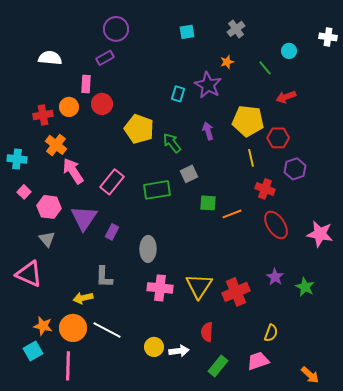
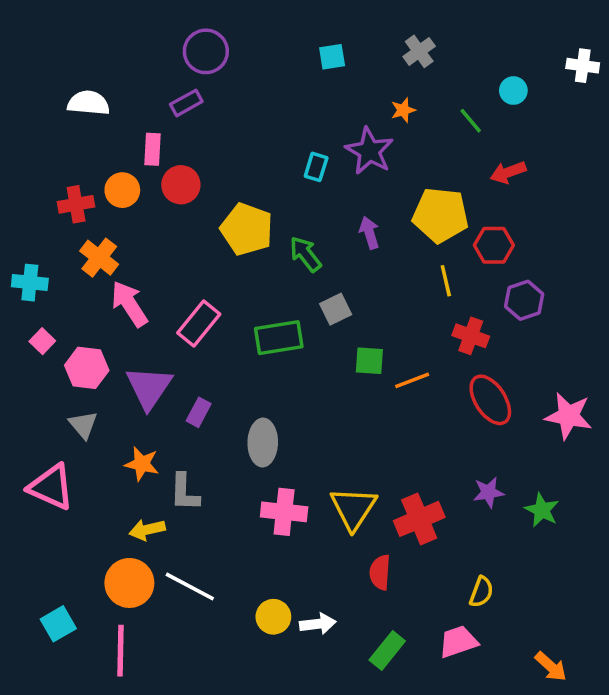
purple star: (275, 277) -> (489, 492), turned 30
orange star: (43, 326) -> (142, 464), moved
red semicircle: (207, 332) -> (380, 572), moved

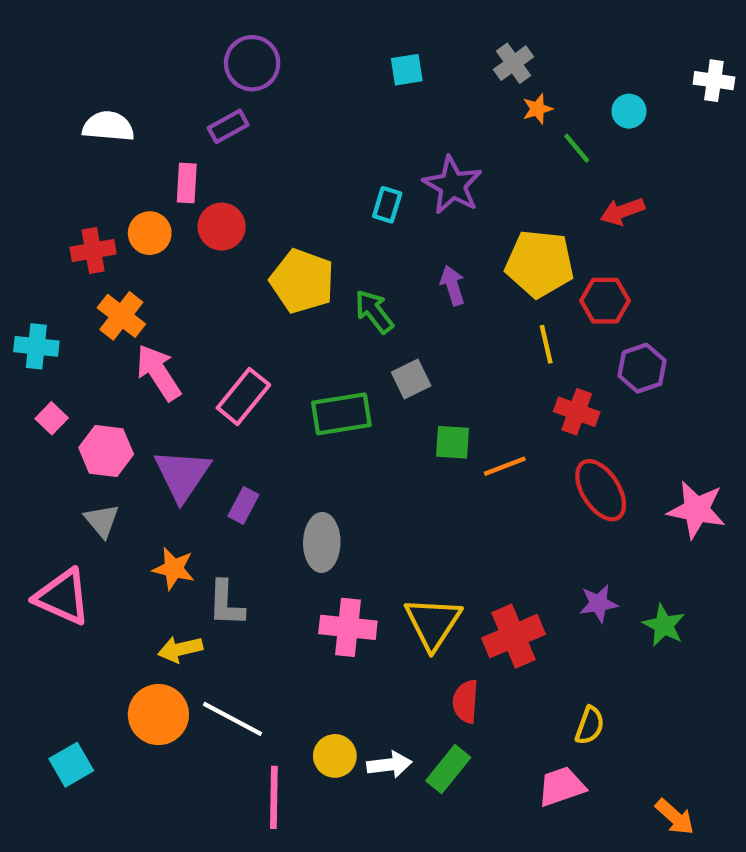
orange star: (403, 110) -> (537, 109), moved
pink line: (120, 651) -> (274, 797), moved
green rectangle: (387, 651) -> (448, 769), moved

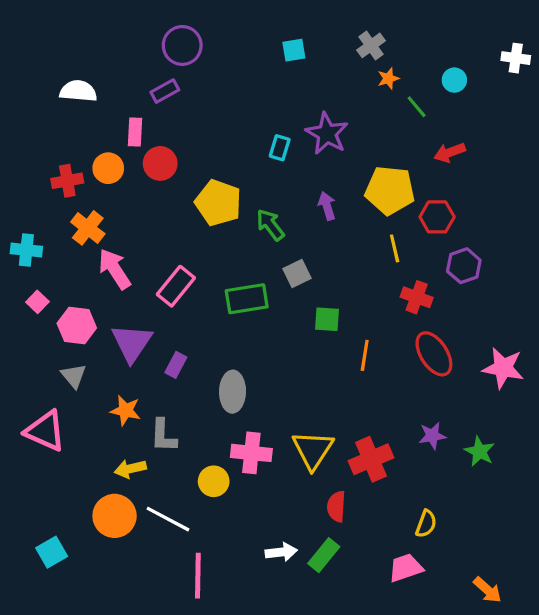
orange line: (505, 466) -> (365, 355), moved, turned -60
yellow circle: (335, 756) -> (214, 481), moved

